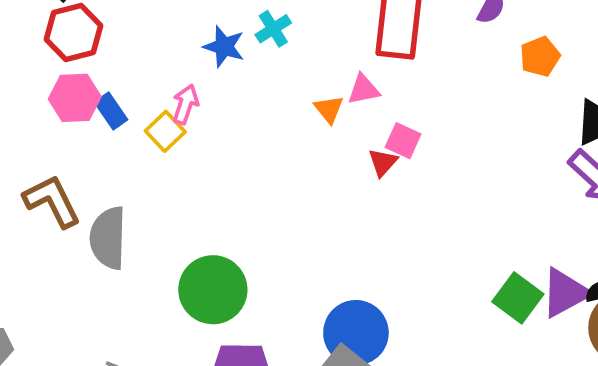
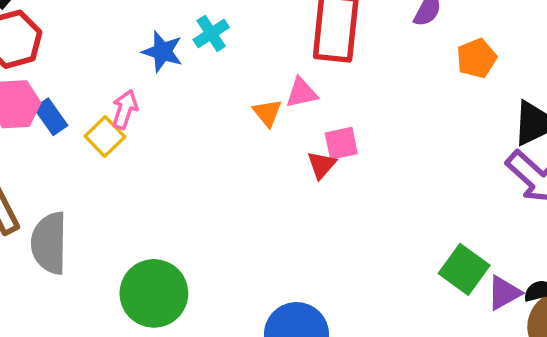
pink square: (403, 141) -> (341, 143), turned -36
purple triangle: (565, 293) -> (504, 293), size x0.7
green square: (518, 298) -> (464, 269), moved

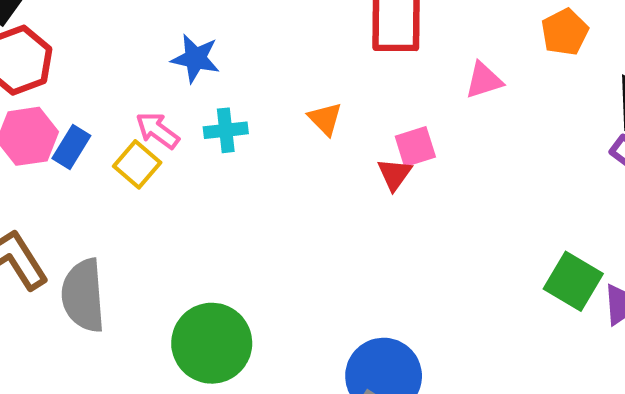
cyan cross: (211, 33) -> (226, 130), moved, turned 32
pink triangle: (301, 93) -> (484, 80), moved
pink arrow: (125, 109) -> (157, 130), turned -66
blue rectangle: (51, 117) -> (71, 147), turned 72

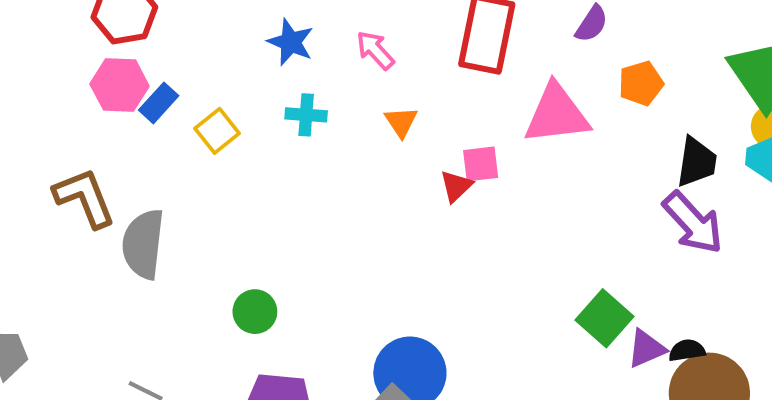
pink triangle: (484, 80) -> (557, 114), size x1.8
pink arrow: (157, 130) -> (375, 50), moved
green circle: (212, 343) -> (255, 312), size x0.6

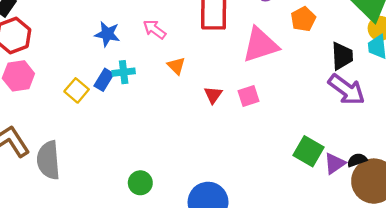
blue rectangle: (159, 103) -> (104, 80), moved
pink square: (481, 164) -> (248, 96), moved
green circle: (255, 312) -> (140, 183), moved

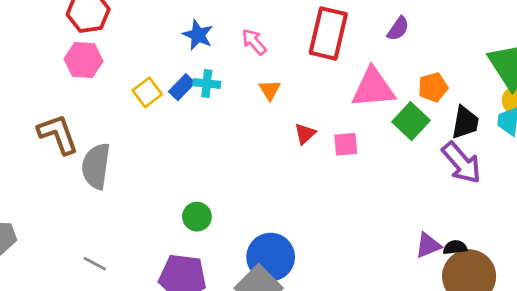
orange pentagon: (303, 19) -> (433, 87), moved
green square: (308, 151) -> (411, 121), moved

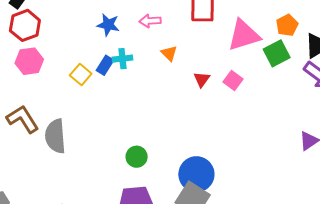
pink arrow: (254, 42) -> (150, 21), turned -40
green square: (411, 121) -> (277, 53), turned 32
pink square: (346, 144) -> (233, 80), turned -36

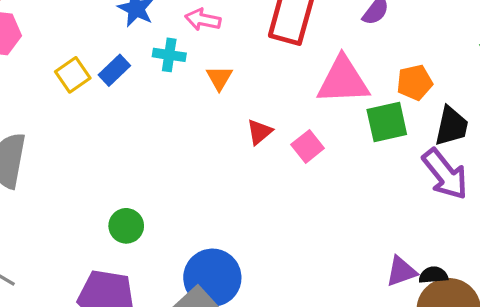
cyan cross: (122, 59) -> (169, 55), moved

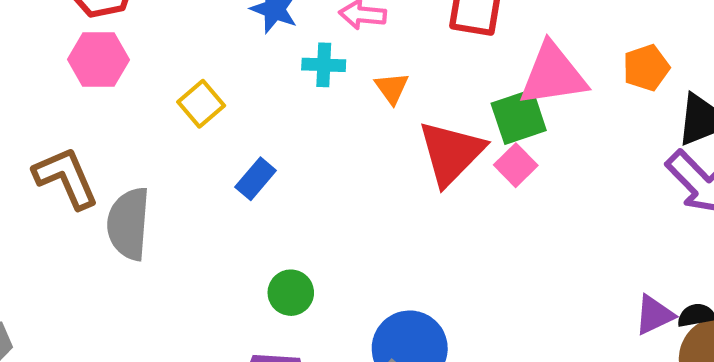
blue rectangle: (114, 70) -> (256, 179), moved
green square: (387, 122) -> (519, 117), moved
red triangle: (259, 132) -> (451, 153), size x2.0

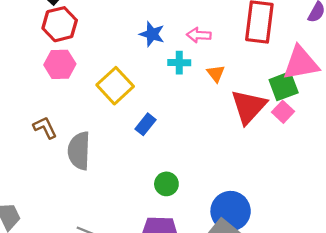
yellow square: (201, 104) -> (115, 86), size x1.5
brown L-shape: (66, 178) -> (45, 128), size x0.7

